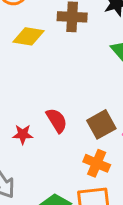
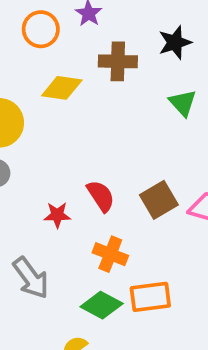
orange cross: (97, 163) -> (110, 254), moved

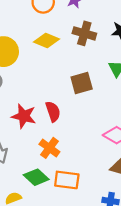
brown square: (159, 200) -> (82, 83), moved
red star: (57, 215) -> (24, 116), size x1.5

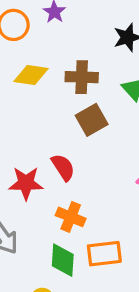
brown cross: (84, 33) -> (82, 77), moved
green diamond: (36, 177) -> (63, 260), turned 65

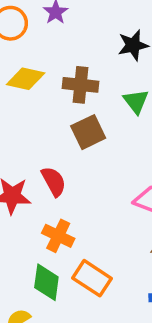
orange rectangle: (104, 254) -> (92, 278), turned 36

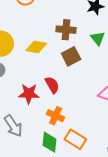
yellow diamond: (26, 79) -> (36, 47), moved

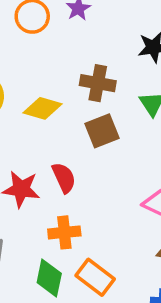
orange cross: (56, 116) -> (64, 232), turned -36

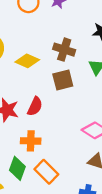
red semicircle: (64, 178) -> (35, 106), turned 42

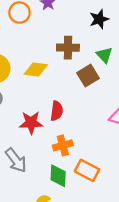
brown square: (63, 80) -> (88, 76), moved

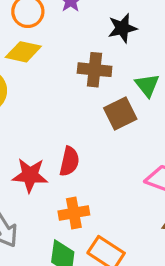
black star: (99, 19) -> (122, 28), moved
yellow diamond: (36, 69) -> (23, 52), moved

